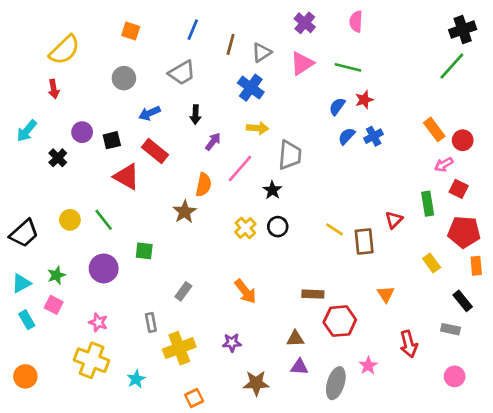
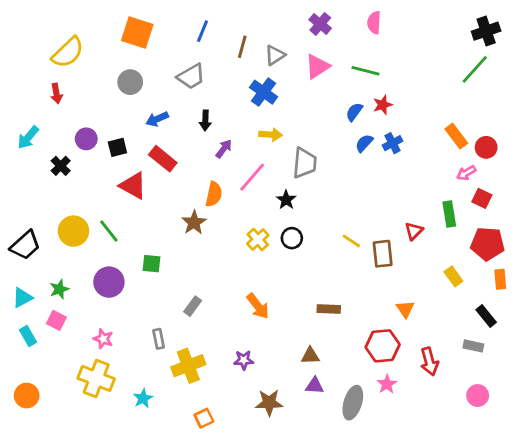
orange square: (131, 31) -> (137, 33), size x1.6
yellow circle: (70, 220) -> (73, 231), size x1.4
red hexagon: (340, 321) -> (383, 346), moved

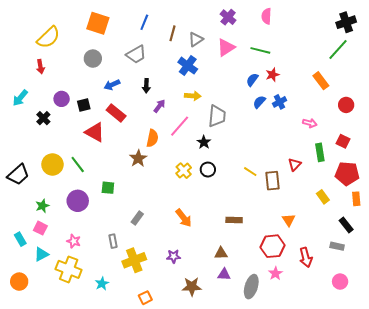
orange rectangle: (456, 136) -> (321, 81), moved
pink arrow: (466, 173) -> (310, 123), moved, turned -136
cyan triangle: (22, 298) -> (41, 254), moved

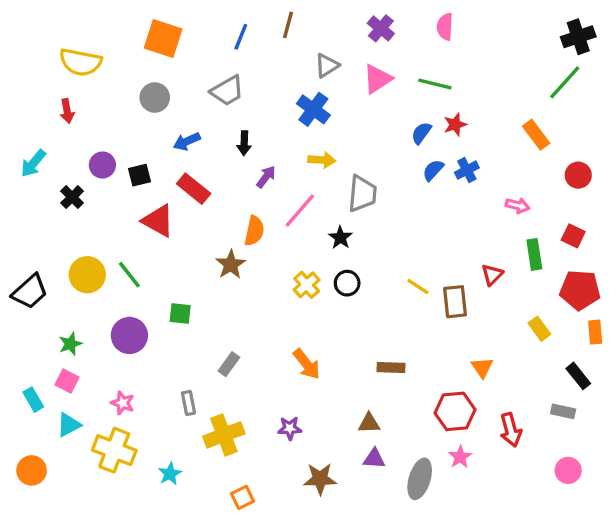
brown line: (173, 33) -> (288, 25), moved
yellow semicircle: (48, 37) -> (80, 62), turned 55

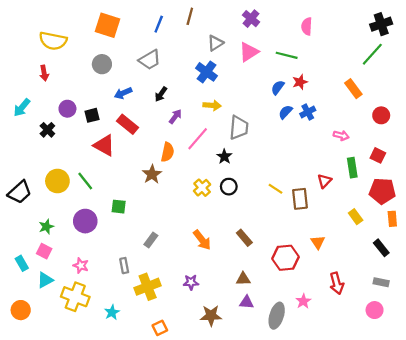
pink semicircle: (445, 27) -> (307, 26), moved
black arrow: (244, 143) -> (161, 94), turned 32
brown rectangle: (391, 367) -> (244, 238), moved, turned 48
red hexagon: (455, 411) -> (286, 258), moved
gray rectangle: (563, 411) -> (381, 282), moved

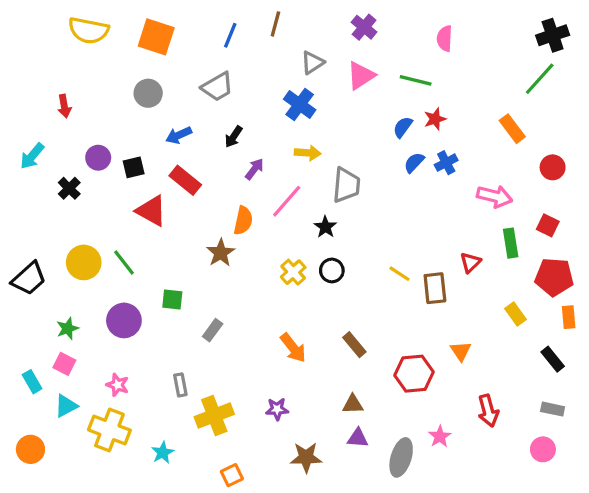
yellow semicircle: (53, 41) -> (88, 30), moved
pink arrow: (341, 135) -> (495, 196), size x1.5
gray rectangle: (151, 240) -> (213, 330), moved

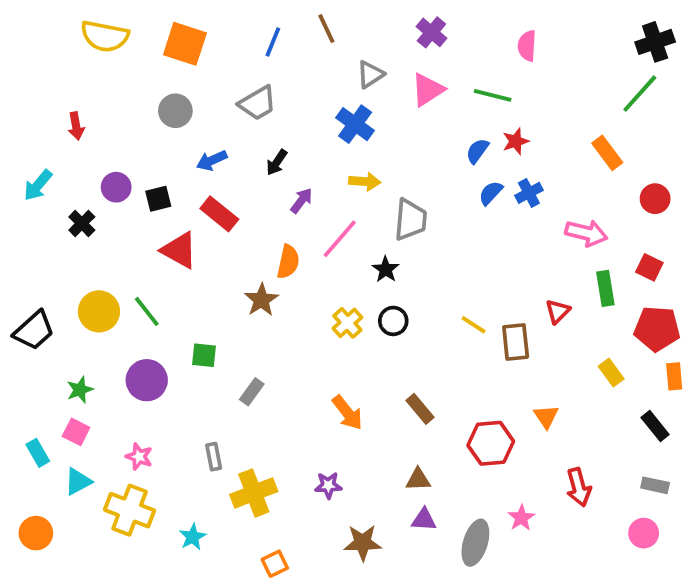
brown line: (275, 24) -> (326, 29), turned -40

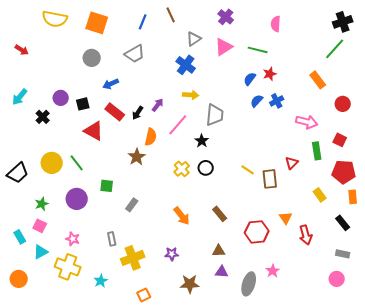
red arrow: (76, 126) -> (22, 50), moved, turned -48
black arrow: (277, 162) -> (138, 113), moved
red arrow: (579, 487) -> (306, 235), moved

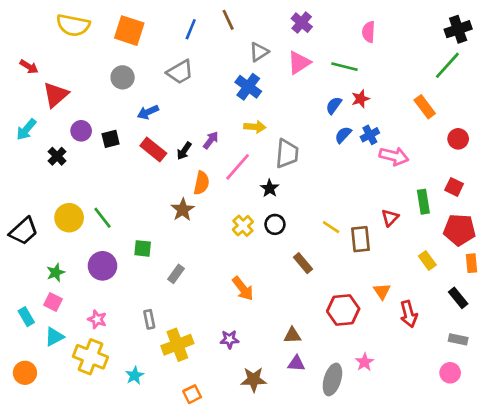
pink arrow: (307, 122) -> (394, 156), moved
red triangle: (94, 131) -> (56, 95), moved, turned 50
brown rectangle: (220, 214) -> (303, 263), moved

